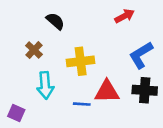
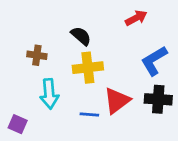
black semicircle: (55, 21) -> (81, 36), moved
brown cross: (34, 50) -> (37, 55), turned -36
red triangle: (107, 92) -> (117, 101), turned -36

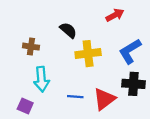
yellow cross: (88, 68) -> (88, 54), moved
red triangle: (117, 101) -> (104, 99), moved
purple square: (18, 124) -> (25, 106), moved

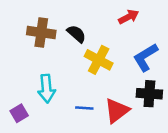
brown cross: (31, 47) -> (41, 32), moved, size x1.5
yellow cross: (88, 54) -> (99, 60), turned 35
purple square: (25, 106) -> (19, 113), moved, turned 35

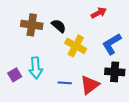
purple square: (19, 113) -> (15, 75), moved

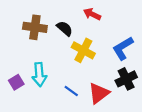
red arrow: (99, 13) -> (92, 14), moved, turned -126
black cross: (115, 72) -> (126, 79), turned -30
blue line: (65, 83) -> (71, 91), turned 32

